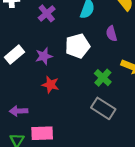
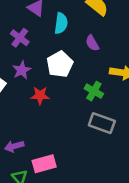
purple star: (44, 56) -> (22, 70), moved
red star: (50, 85) -> (40, 95), moved

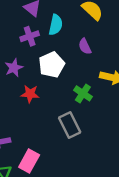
purple cross: (20, 38) -> (30, 36), moved, turned 30
gray rectangle: (102, 123) -> (70, 125), moved, turned 40
pink rectangle: (44, 164) -> (29, 161), turned -50

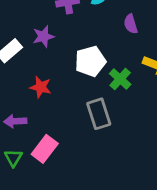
white pentagon: (52, 65) -> (90, 61), moved
red star: (30, 94) -> (41, 87), moved

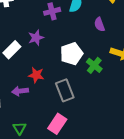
gray rectangle: (99, 114) -> (65, 90), moved
purple arrow: (15, 121) -> (20, 91), moved
pink rectangle: (45, 149) -> (57, 124), moved

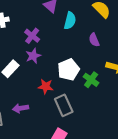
purple cross: (52, 11) -> (32, 36), moved, turned -35
red star: (36, 75) -> (46, 86), moved

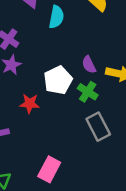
purple semicircle: (94, 40) -> (89, 65), moved
gray rectangle: (64, 105) -> (98, 127), moved

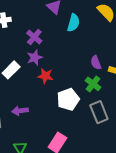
white pentagon: (58, 80) -> (68, 99), moved
red star: (30, 104) -> (45, 76), moved

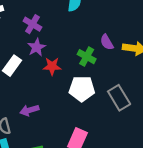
green cross: (93, 84) -> (87, 57), moved
white pentagon: (68, 99) -> (82, 89), turned 30

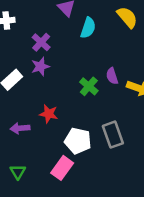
red star: (52, 66) -> (49, 114), moved
white pentagon: (82, 89) -> (78, 141), moved

